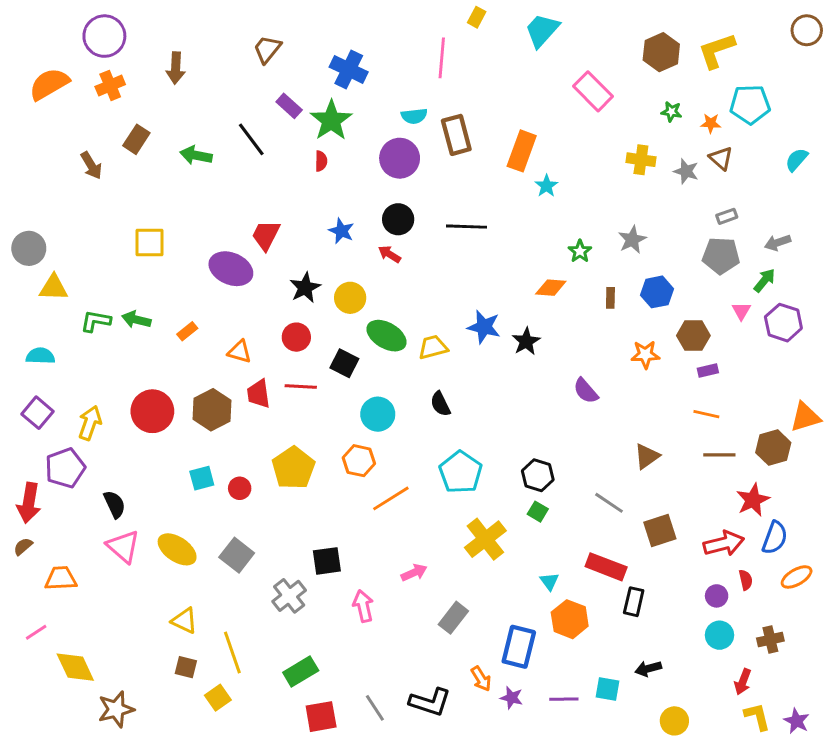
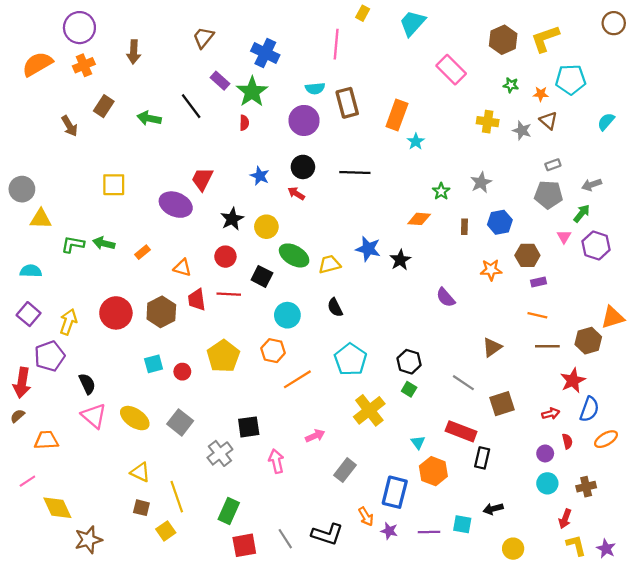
red arrow: (724, 544) -> (551, 414), size x0.6
green rectangle: (301, 671) -> (229, 511), turned -35

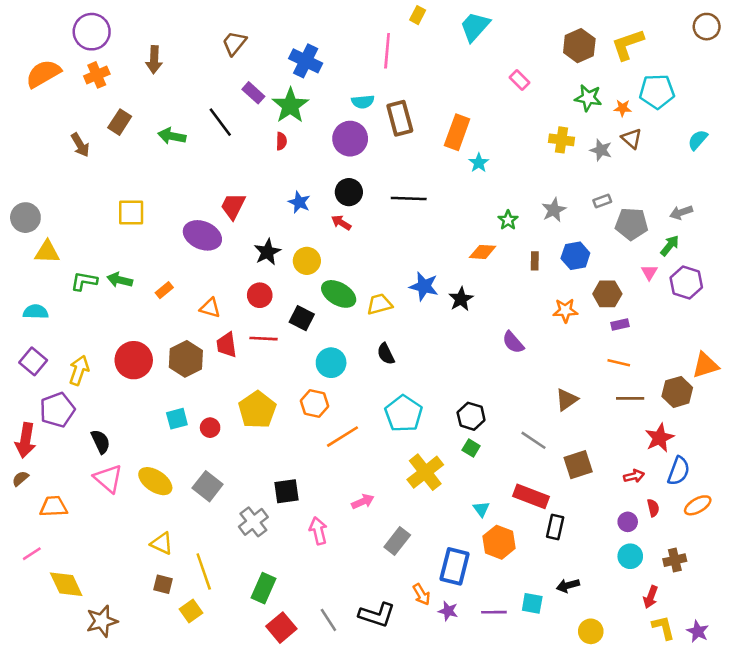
pink rectangle: (451, 70) -> (519, 80), size x0.6
green star: (511, 85) -> (588, 98), size x1.5
gray rectangle: (553, 165) -> (602, 201), moved
red square: (244, 545) -> (281, 628), turned -30

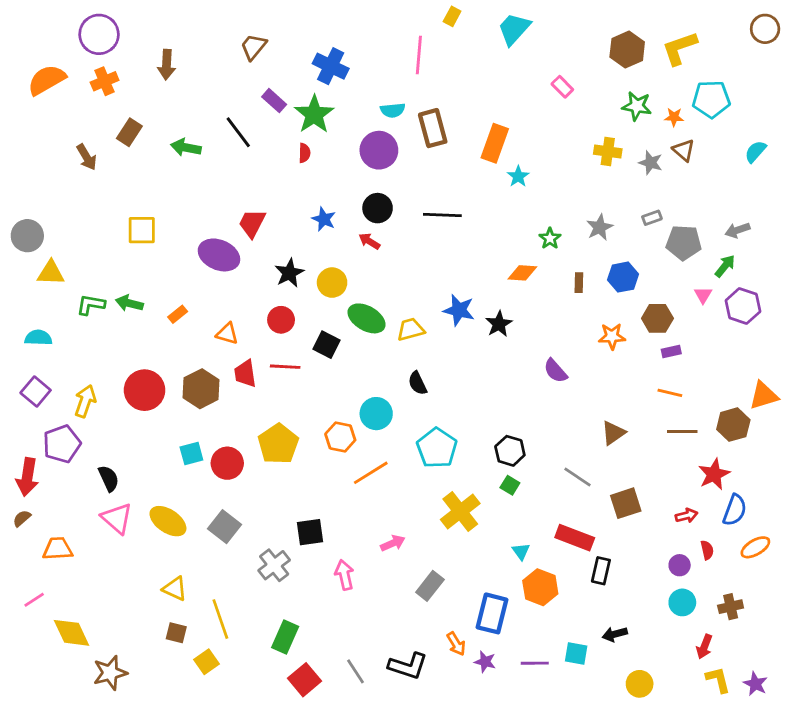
cyan circle: (331, 363) -> (376, 414), moved
red circle: (210, 428) -> (227, 463), size x1.5

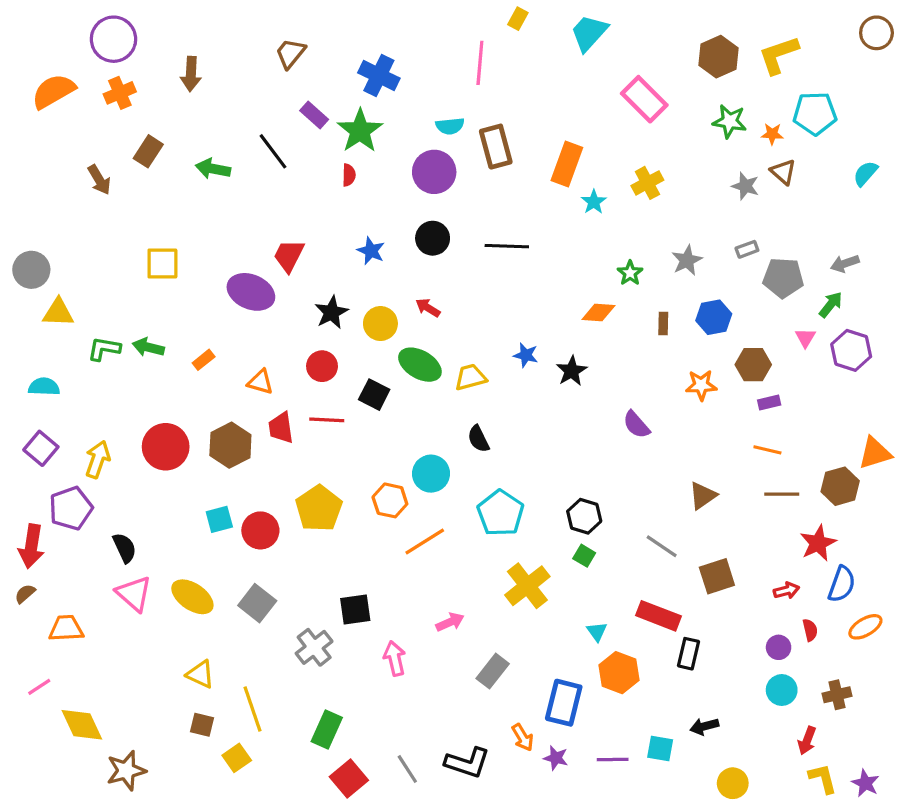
pink rectangle: (562, 87) -> (644, 99), size x1.8
yellow cross: (608, 152) -> (647, 183), moved, turned -36
red arrow: (369, 241) -> (428, 308), moved
blue star: (459, 310) -> (526, 355), size x0.7

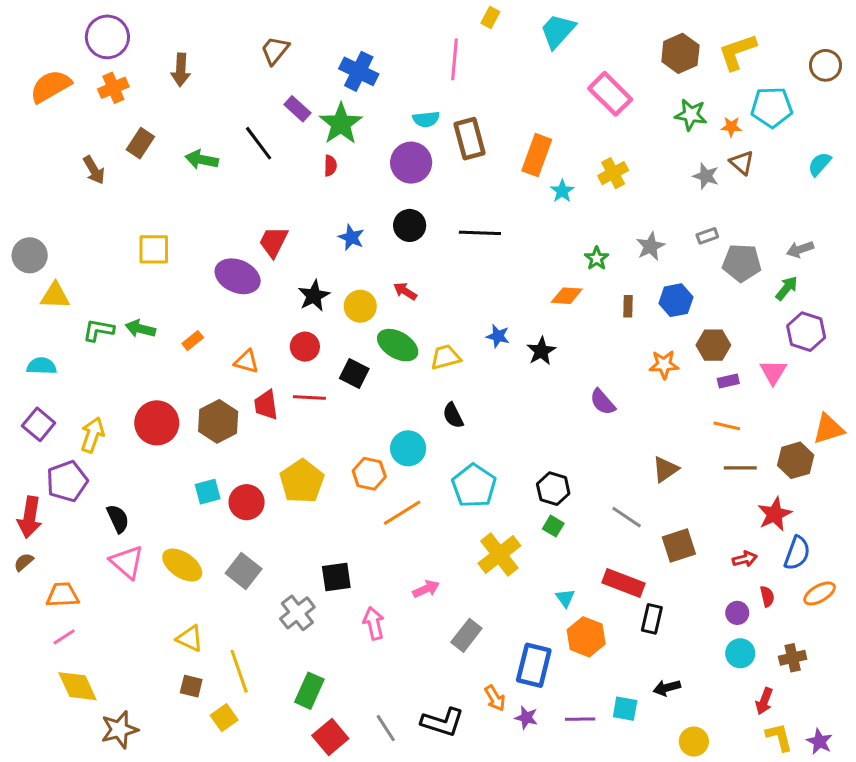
brown circle: (876, 33) -> (826, 65), moved
pink triangle: (805, 338) -> (773, 372), moved, size x1.4
pink line: (39, 687) -> (64, 637), moved

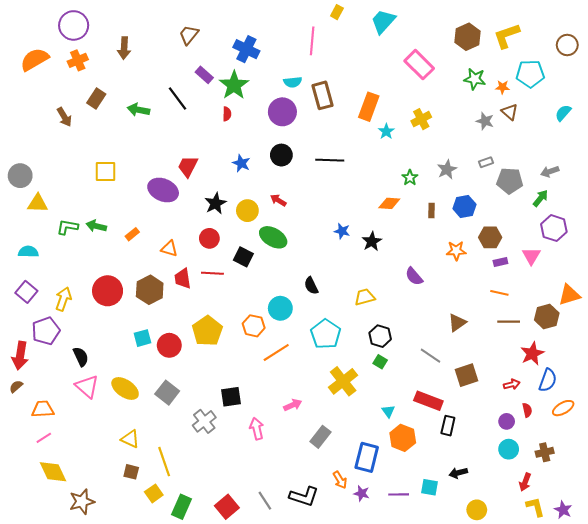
yellow trapezoid: (446, 357) -> (365, 297), moved
green rectangle: (309, 691) -> (182, 507), moved

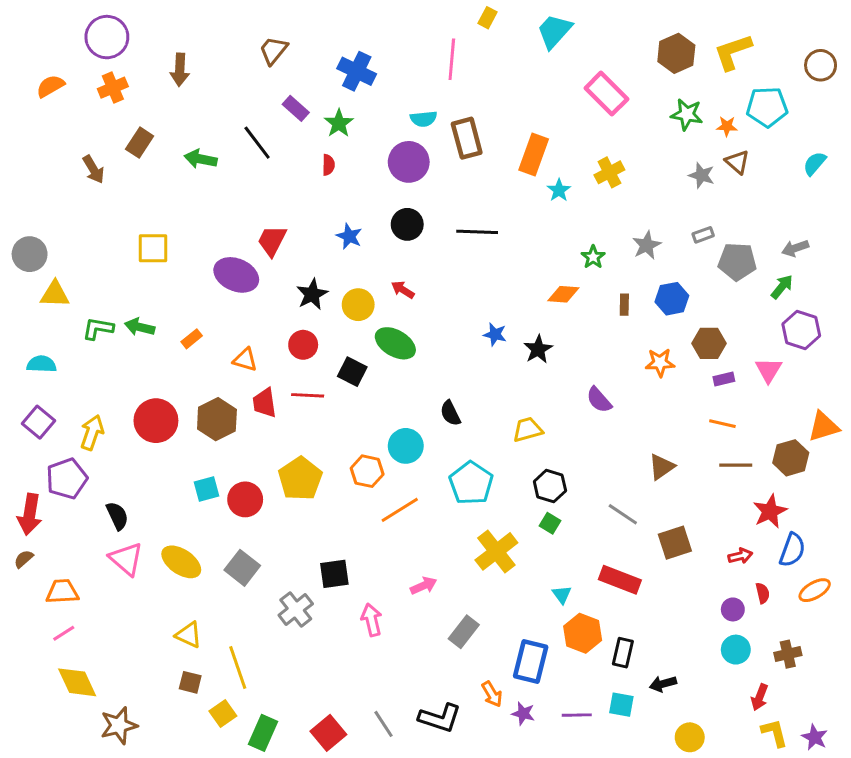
orange semicircle: (35, 59) -> (50, 86), size x0.7
green star: (234, 85) -> (339, 123), size x0.7
black rectangle: (448, 426) -> (623, 653), moved

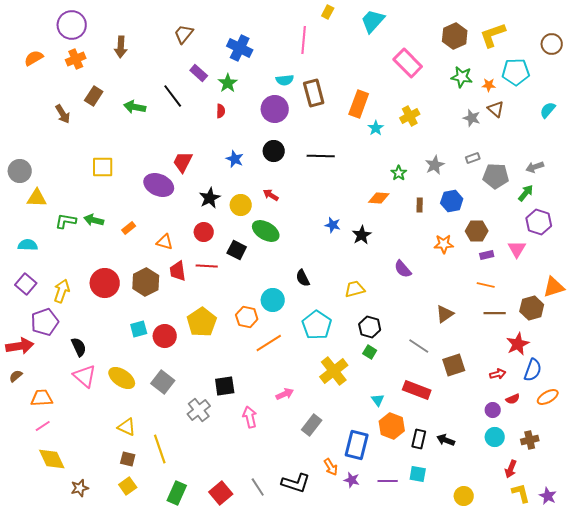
red arrow: (30, 514) -> (20, 346), turned -108
red semicircle: (763, 593) -> (513, 399), turned 80
black arrow: (663, 684) -> (446, 440), moved, turned 36
yellow square: (223, 714) -> (128, 486), moved
brown star: (119, 725) -> (80, 488), size x0.7

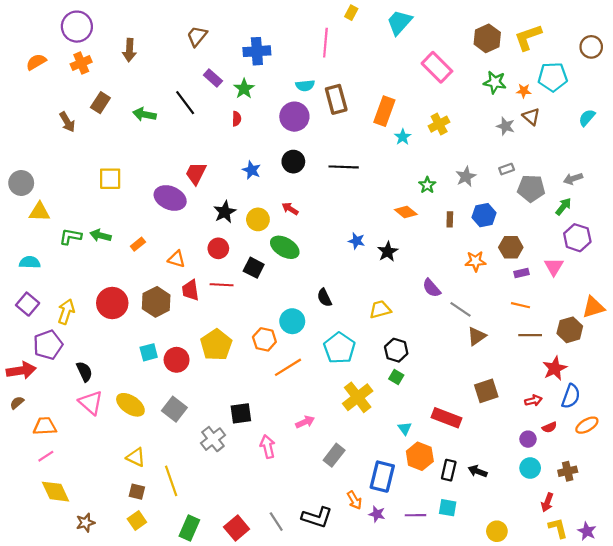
blue cross: (240, 48) -> (257, 51), turned -30
orange diamond: (379, 198) -> (406, 212), turned 35
gray line: (419, 346) -> (460, 309), moved

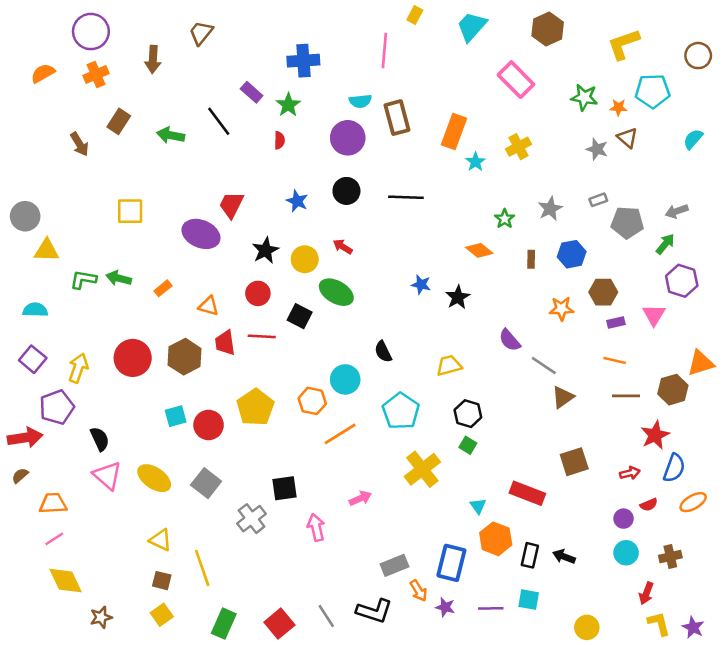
brown trapezoid: (197, 36) -> (201, 33), moved
brown hexagon: (487, 38) -> (548, 29), moved
gray rectangle: (334, 455) -> (395, 565), moved, turned 30

